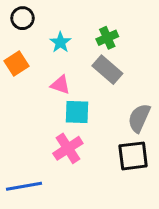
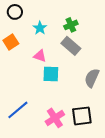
pink cross: (68, 148) -> (55, 118), moved
black square: (133, 156) -> (82, 116), moved
blue line: (24, 186) -> (18, 110), moved, turned -30

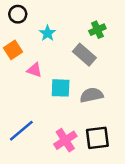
green cross: (71, 25) -> (97, 30), moved
pink triangle: (40, 56) -> (34, 70), moved
gray semicircle: (92, 78) -> (91, 95), moved, turned 54

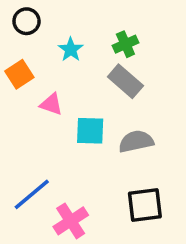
green cross: (97, 30) -> (125, 44), moved
pink cross: (65, 140) -> (71, 221), moved

